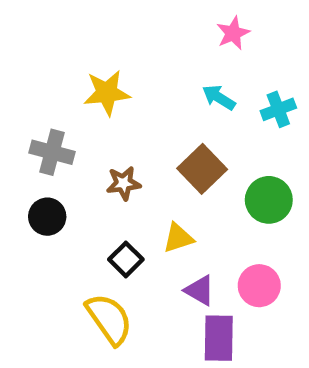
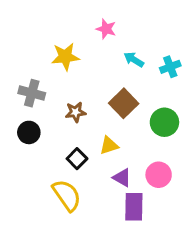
pink star: (233, 33) -> (106, 29), moved, turned -30

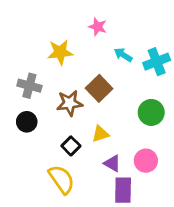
cyan cross: (170, 67) -> (157, 62), size x1.4
brown square: (124, 103) -> (99, 88), moved
brown star: (76, 112) -> (70, 103), size x1.4

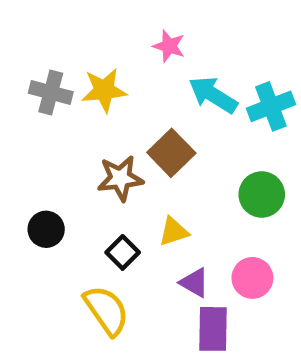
cyan arrow: (123, 55) -> (213, 95), size x1.5
gray cross: (29, 86) -> (51, 92), moved
black circle: (27, 122) -> (46, 229), moved

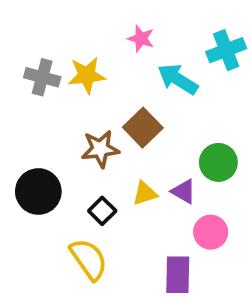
cyan cross: (271, 106) -> (226, 50), moved
black circle: (46, 229) -> (38, 191), size x1.5
purple triangle: (194, 283) -> (184, 191), moved

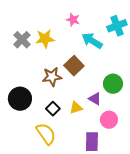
gray cross: (42, 77) -> (22, 40), turned 30
yellow triangle: (145, 193) -> (76, 108), moved

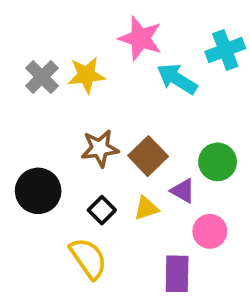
pink star: (73, 20) -> (140, 38), size x1.6
brown square: (74, 66) -> (148, 156), moved

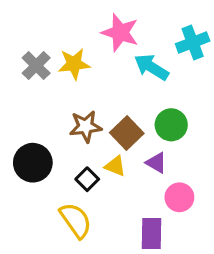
green circle: (218, 162) -> (171, 125), moved
yellow triangle: (146, 208) -> (115, 166), moved, turned 40

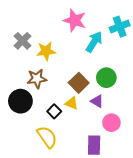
yellow star: (74, 64) -> (46, 51), moved
cyan arrow: (151, 67) -> (94, 42), turned 90
brown star: (86, 126) -> (37, 79), moved

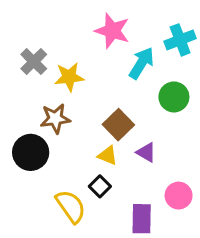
green circle: (106, 78) -> (174, 97), moved
black square: (54, 111) -> (100, 186), moved
pink circle: (111, 123) -> (179, 196), moved

